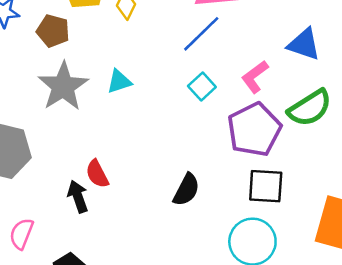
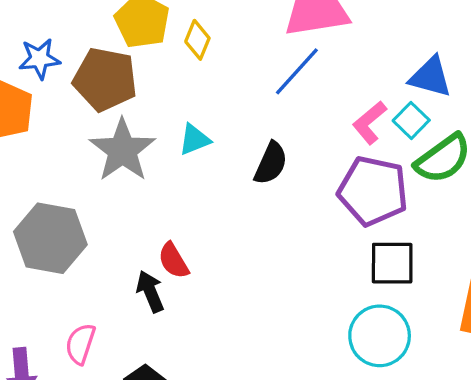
brown pentagon: (53, 31) -> (105, 79), size x1.5
cyan square: (202, 86) -> (411, 120), moved
purple pentagon: (254, 130) -> (373, 191), turned -30
black semicircle: (186, 190) -> (271, 163), moved

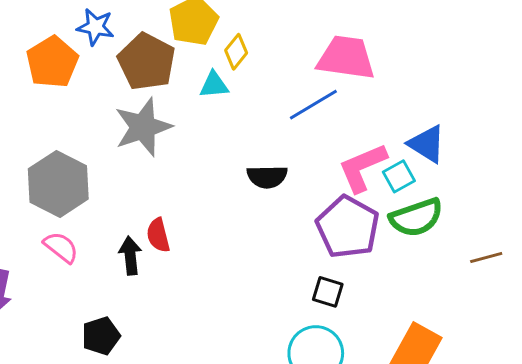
pink L-shape: (370, 123) -> (363, 167), size x1.4
cyan triangle: (194, 139) -> (214, 85), moved
black semicircle: (271, 163) -> (267, 177), turned 48
black square: (392, 263) -> (328, 292), moved, size x0.7
pink semicircle: (80, 344) -> (61, 247), moved, turned 93

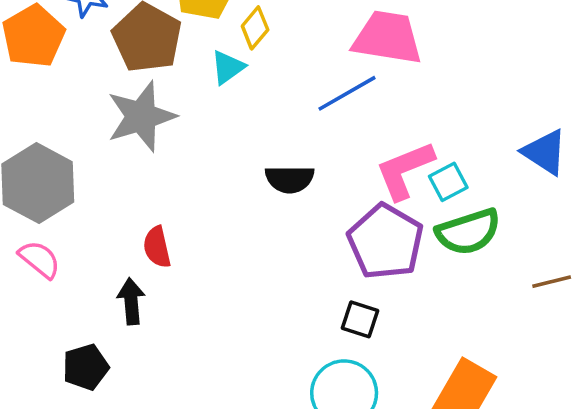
cyan triangle: (214, 85) -> (228, 67), turned -32
blue triangle: (427, 144) -> (545, 152), moved
black arrow: (130, 256) -> (131, 301), moved

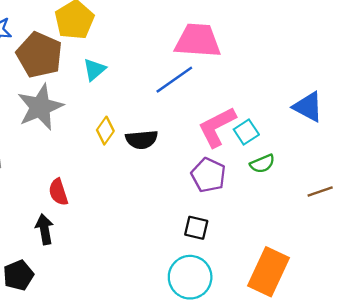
yellow diamond: (255, 28) -> (105, 131), moved
green semicircle: (468, 232) -> (262, 164), size x0.6
purple pentagon: (386, 242) -> (208, 175), size x0.7

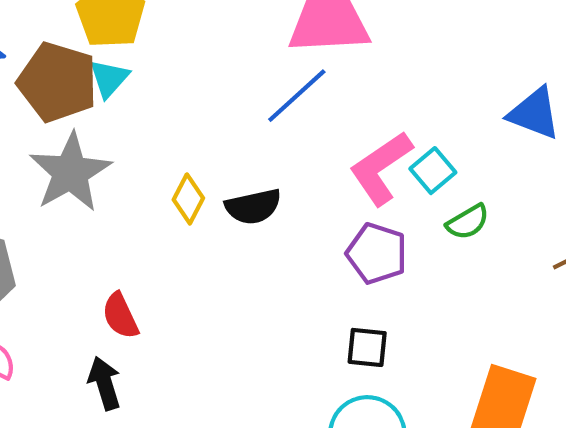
cyan triangle: (94, 70) -> (109, 78), moved

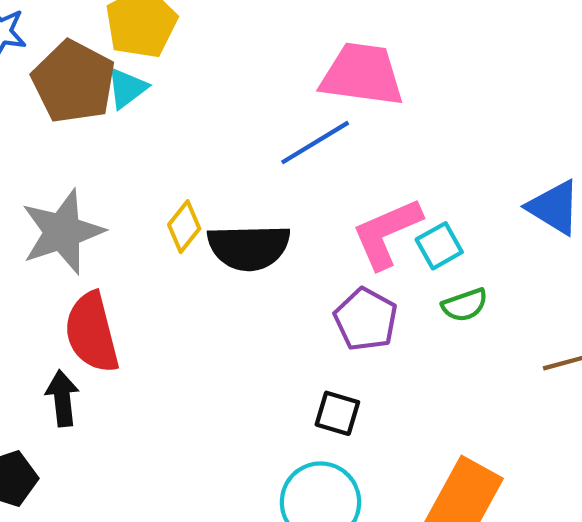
gray star: (70, 172) -> (62, 232), moved
black semicircle: (253, 207) -> (249, 247), size x1.4
red semicircle: (120, 316) -> (92, 333), size x1.6

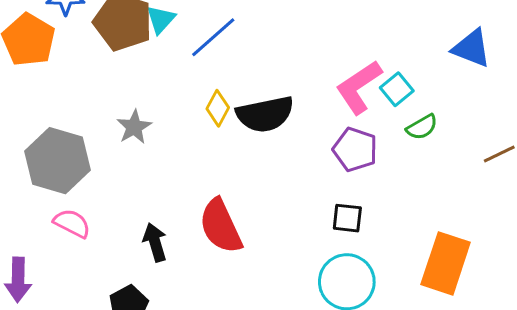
blue line: (315, 143) -> (213, 37), moved
gray star: (62, 232) -> (134, 127), size x0.6
red semicircle: (92, 333) -> (221, 226), moved

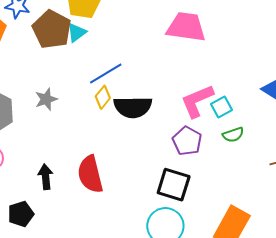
blue line: (213, 37) -> (106, 73), moved
black square: (347, 218) -> (174, 185), size x1.6

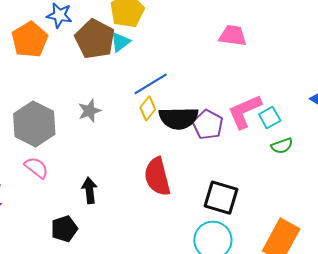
pink trapezoid: (186, 27) -> (233, 36), size x0.7
purple pentagon: (187, 141) -> (208, 125), moved
red semicircle: (90, 174) -> (157, 177), moved

